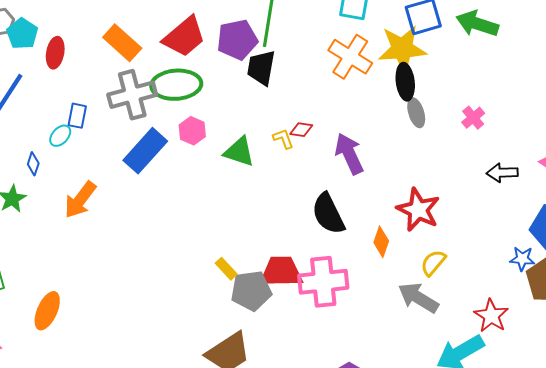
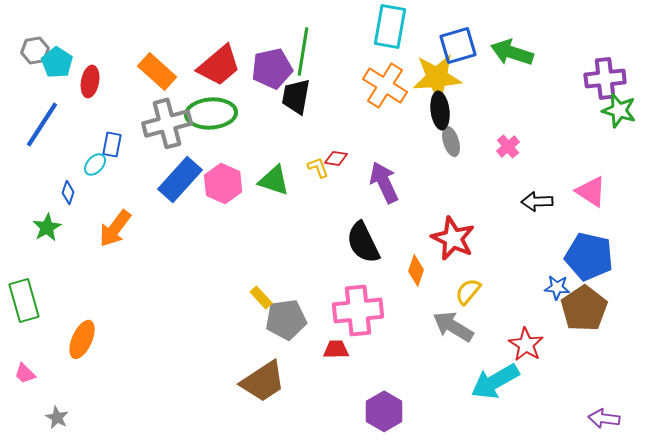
pink hexagon: (192, 131) -> (223, 183), moved, size x1.4
red trapezoid: (281, 272) -> (336, 349), moved, size x0.6

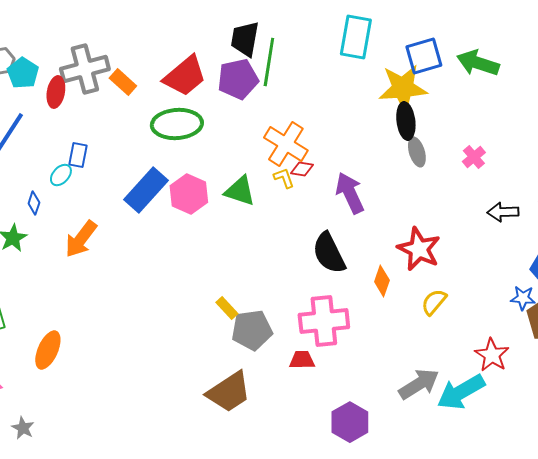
orange rectangle: (157, 71) -> (123, 82), size x0.7
orange cross: (385, 85) -> (286, 144), moved
black trapezoid: (296, 96) -> (245, 39), moved
gray cross: (167, 123) -> (85, 69), moved
gray arrow: (453, 326) -> (419, 384), moved, turned 117

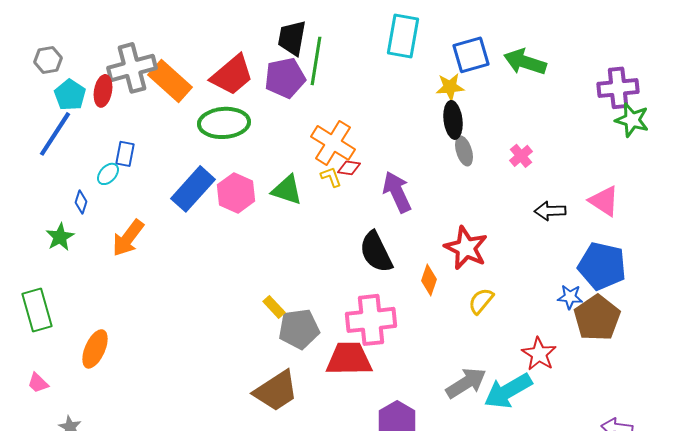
cyan pentagon: (23, 73) -> (70, 95), moved
orange rectangle: (123, 82) -> (170, 81), size x1.6
yellow star: (403, 88) -> (450, 87), size x0.6
red trapezoid: (302, 360) -> (349, 359), size x1.8

